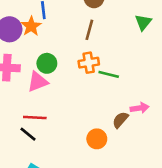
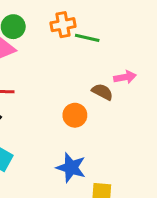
brown semicircle: (120, 120) -> (102, 92), turned 78

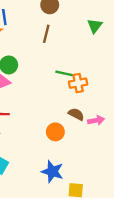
orange cross: (63, 25) -> (78, 83), moved
pink arrow: (125, 77) -> (96, 120), moved

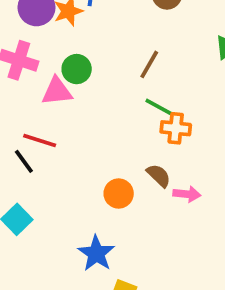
brown line: (46, 34) -> (149, 64), moved

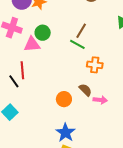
green line: (159, 107) -> (77, 44), moved
red line: (40, 140) -> (22, 70), turned 66
blue star: (96, 253) -> (66, 133), moved

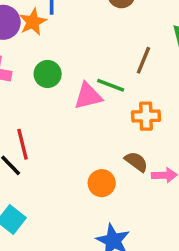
brown line: (81, 31) -> (143, 60), moved
pink triangle: (32, 44) -> (88, 96), moved

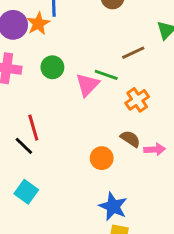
brown line: (143, 60) -> (133, 53), turned 45
pink triangle: (88, 96) -> (87, 85), turned -30
orange cross: (146, 116) -> (137, 100), turned -30

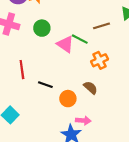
pink triangle: (87, 85) -> (65, 44), turned -48
black line: (24, 146) -> (45, 85), moved, turned -32
pink arrow: (155, 149) -> (83, 121), moved

